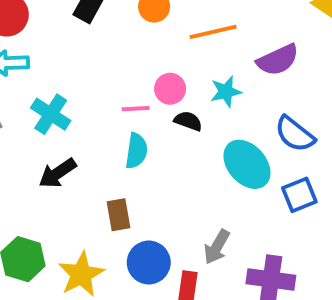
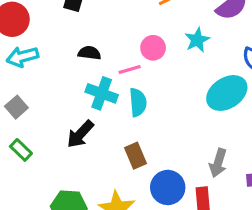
cyan cross: (51, 114) -> (102, 93), moved
black semicircle: (188, 121) -> (89, 53), moved
cyan ellipse: (247, 164) -> (227, 93), turned -69

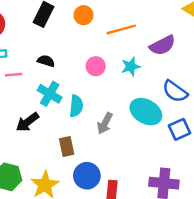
pink line: (130, 70) -> (14, 75), moved
cyan ellipse: (227, 93) -> (146, 112), turned 52
gray arrow: (218, 163) -> (105, 123), moved

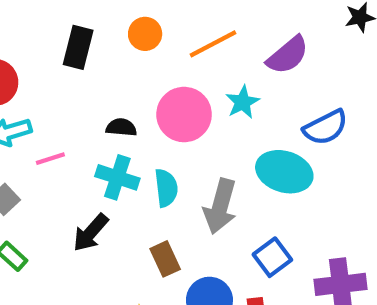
black semicircle: (46, 61) -> (121, 127), moved
pink circle: (96, 66) -> (184, 115), size x1.6
blue semicircle: (175, 91) -> (326, 127), turned -50
gray arrow: (105, 123) -> (220, 206), size x1.4
blue square: (180, 129) -> (272, 257), moved

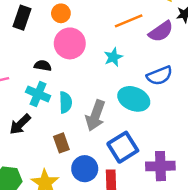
orange line: (213, 44) -> (129, 21), moved
purple semicircle: (288, 55) -> (161, 31), moved
pink circle: (184, 115) -> (70, 43), moved
blue square: (272, 257) -> (123, 147), size x1.4

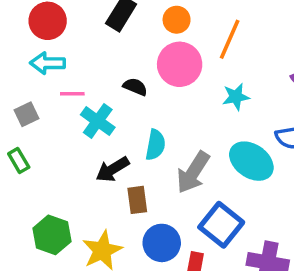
orange line: (129, 21) -> (230, 39), moved, turned -56
cyan cross: (38, 94) -> (98, 121), moved
black arrow: (20, 124) -> (112, 169), moved
blue square: (123, 147) -> (221, 225), turned -32

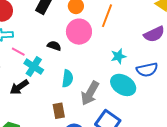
pink line: (72, 94) -> (18, 52), turned 32
cyan star: (236, 97) -> (118, 56), moved
black arrow: (112, 169) -> (19, 87), moved

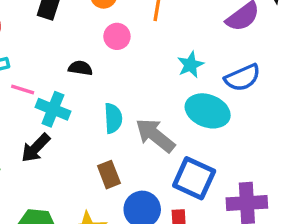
pink circle: (79, 32) -> (117, 36), size x0.6
gray arrow: (90, 93) -> (155, 135), turned 110

